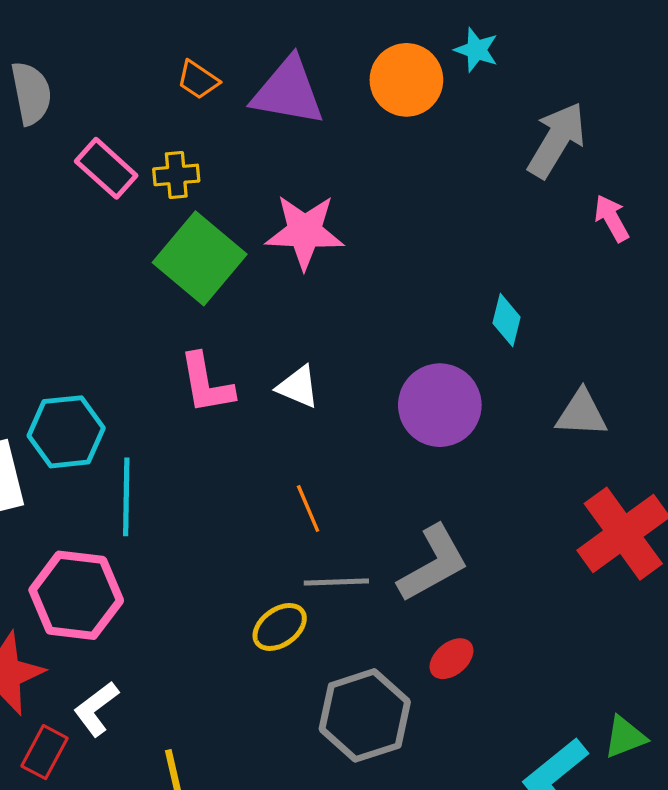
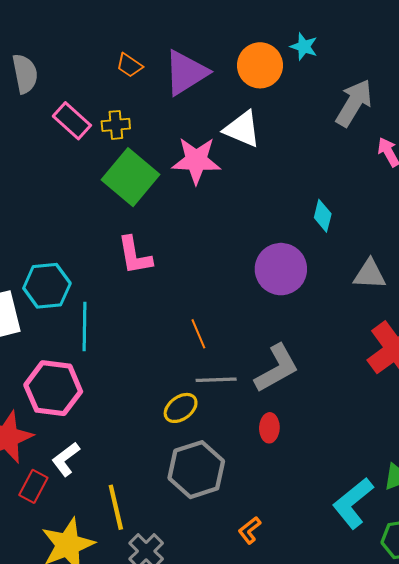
purple triangle: (288, 92) -> (186, 73), turned -42
white triangle: (298, 387) -> (242, 129), moved, size x1.4
red ellipse: (451, 659) -> (269, 428), moved, turned -48
gray hexagon: (365, 715) -> (196, 470), moved

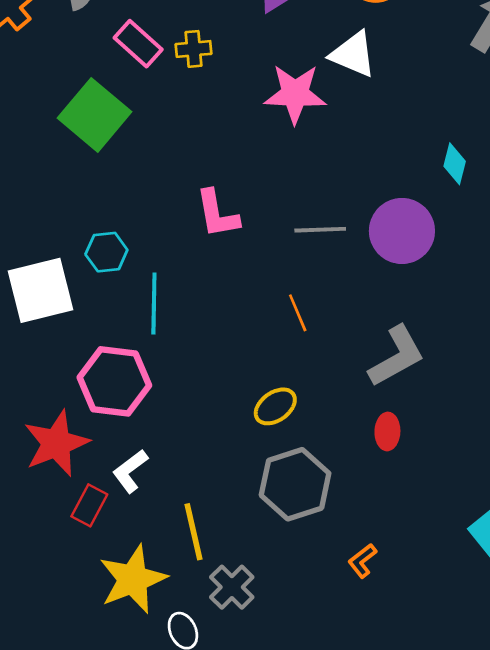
green square: (130, 177) -> (95, 115), moved
cyan hexagon: (47, 286) -> (106, 252), size x0.7
gray line: (216, 380) -> (320, 230), moved

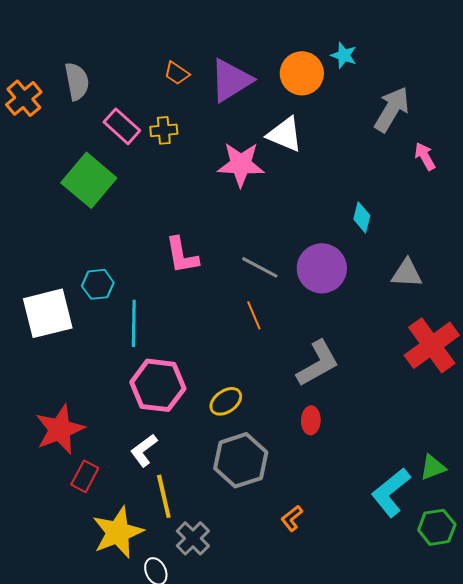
gray line: (320, 230) -> (260, 267), turned 30
orange line: (298, 313) -> (254, 315), moved
pink hexagon: (114, 381) -> (158, 385), moved
white L-shape: (130, 471) -> (144, 450), moved

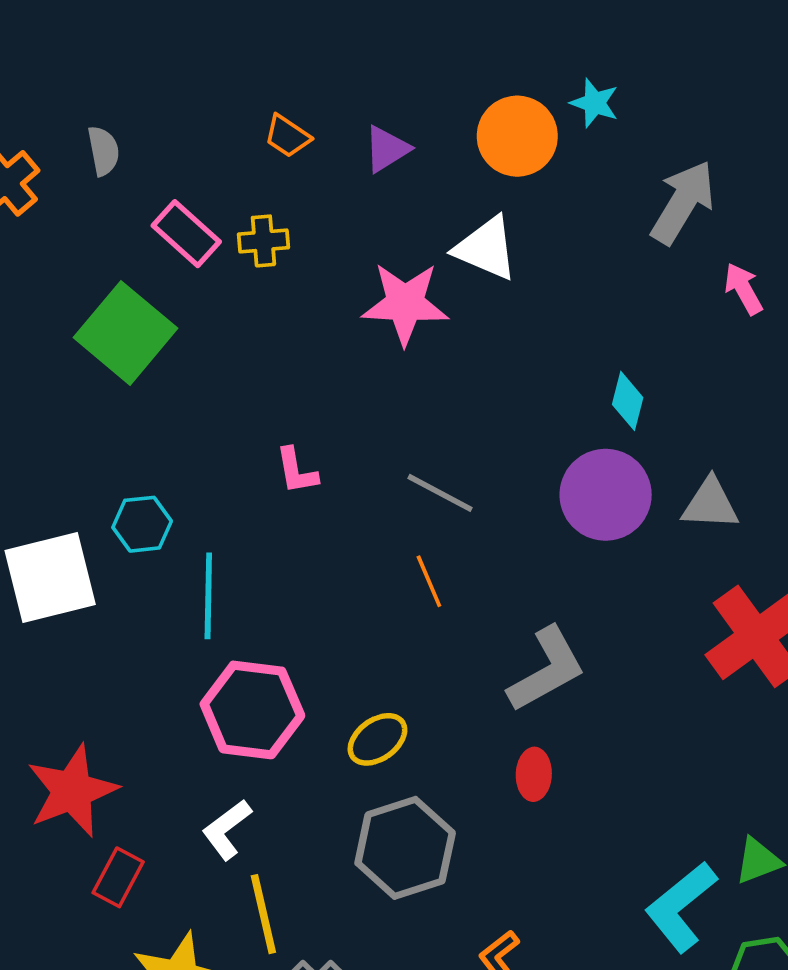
purple triangle: (231, 80) -> (387, 149), size x0.6
gray semicircle: (77, 81) -> (103, 151), size x0.7
pink L-shape: (182, 255) -> (297, 471), size x0.7
purple circle: (322, 268) -> (606, 495), moved

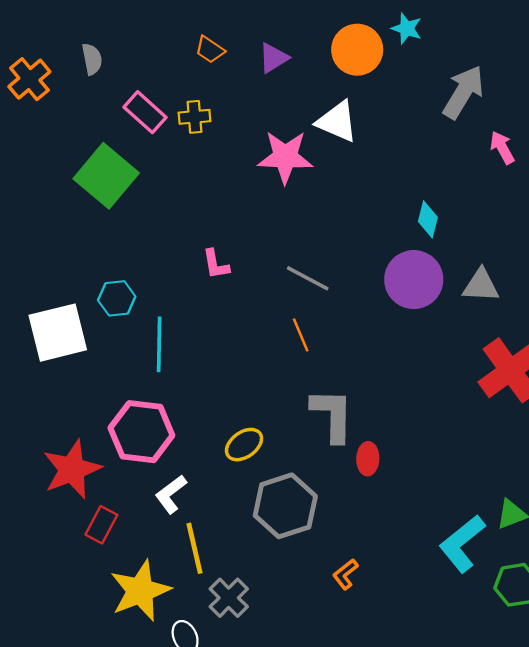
gray L-shape: (547, 669) -> (332, 415), moved, turned -60
pink hexagon: (252, 710) -> (141, 432), moved
yellow ellipse: (377, 739) -> (244, 445), moved

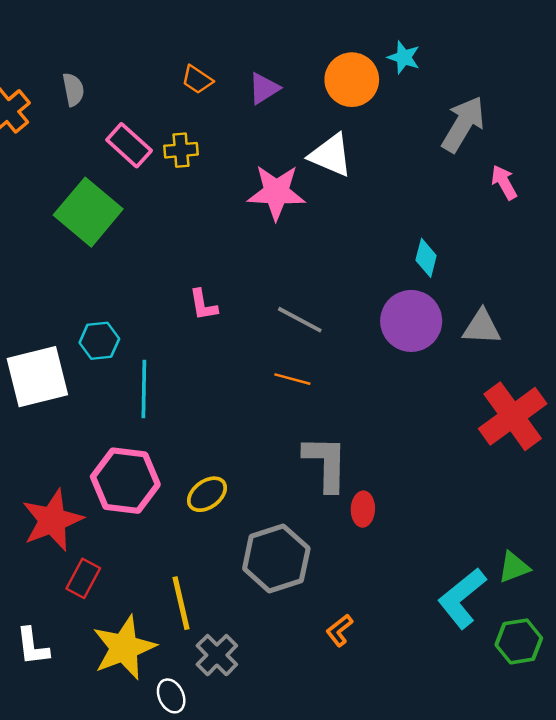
orange line: (301, 335) -> (292, 379), turned -52
yellow ellipse: (244, 445) -> (207, 494), moved
white L-shape: (171, 494) -> (33, 646), moved, turned -60

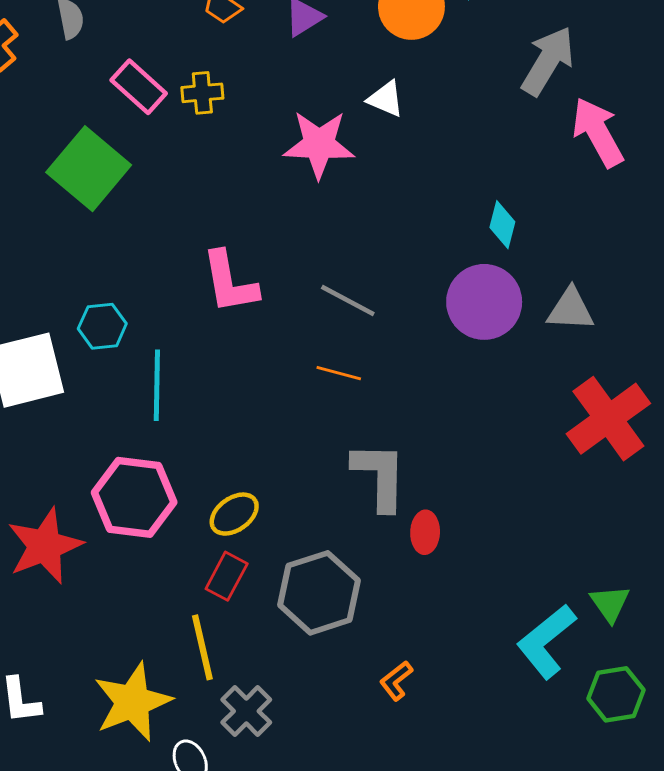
white triangle: (331, 155) -> (386, 99), size x0.7
pink arrow: (504, 182) -> (598, 132), size x1.6
pink L-shape: (203, 305) -> (230, 282), size x1.6
green triangle: (514, 567) -> (610, 603), turned -44
red rectangle: (83, 578) -> (227, 576), moved

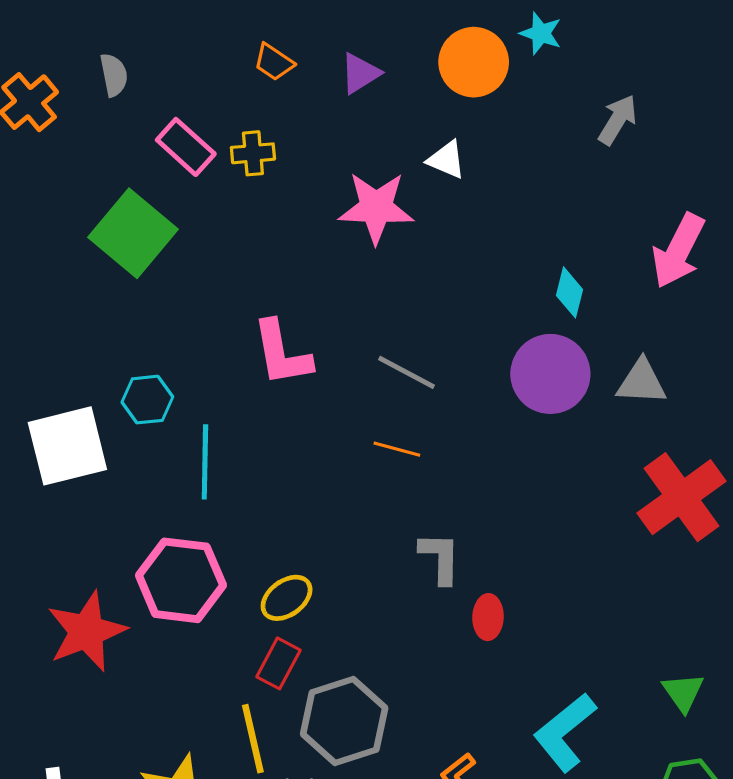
gray arrow: (548, 61) -> (618, 120), size x0.7
pink arrow: (598, 132) -> (678, 251), moved, turned -124
gray L-shape: (380, 476) -> (440, 558), size x0.7
gray hexagon: (319, 593) -> (344, 721), moved
cyan L-shape: (546, 641) -> (565, 732), moved

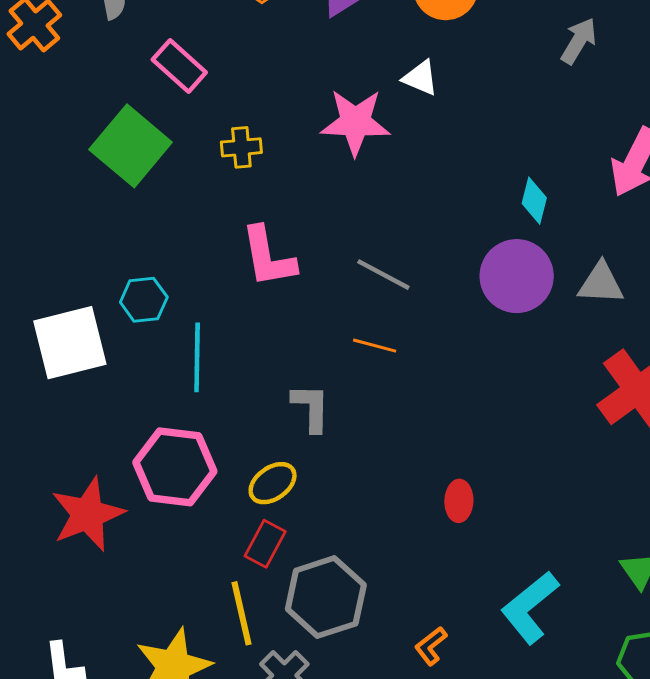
yellow cross: (253, 153) -> (241, 147), moved
gray L-shape: (440, 558) -> (311, 408), moved

